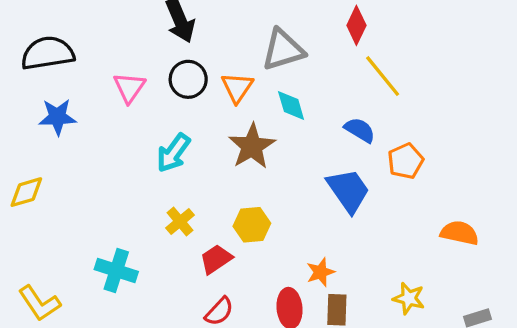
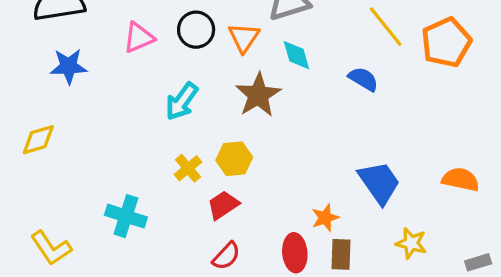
pink triangle: (129, 87) -> (139, 38), turned 32
orange pentagon: (406, 161) -> (446, 42), moved, size x1.4
blue trapezoid: (348, 190) -> (379, 183), moved
yellow hexagon: (252, 225) -> (234, 159), moved

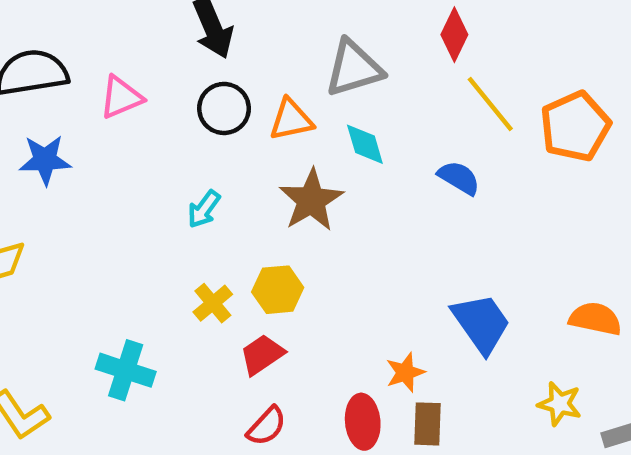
pink triangle: (139, 38) -> (121, 97), moved
orange triangle: (244, 38) -> (291, 120), turned 44
cyan arrow: (182, 101) -> (204, 209), size x0.7
yellow star: (411, 243) -> (560, 404), moved

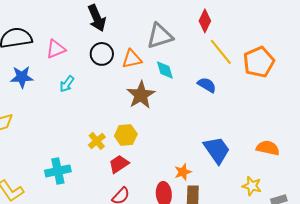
cyan arrow: (204, 209) -> (67, 84), moved
cyan cross: (126, 370) -> (58, 171), turned -30

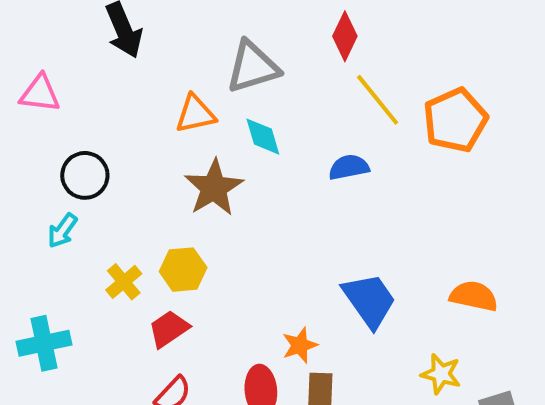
pink triangle: (56, 49) -> (40, 94), turned 30
black circle: (102, 54) -> (85, 175), moved
cyan arrow: (67, 84) -> (62, 231), moved
blue semicircle: (207, 85) -> (349, 167), turned -42

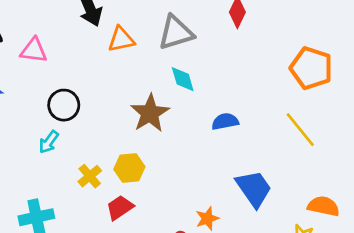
yellow line: (378, 100) -> (300, 130), moved
orange triangle: (195, 114) -> (121, 39), moved
orange pentagon: (455, 120) -> (311, 68), turned -30
blue semicircle: (349, 167) -> (225, 121), moved
orange semicircle: (474, 296) -> (323, 206), moved

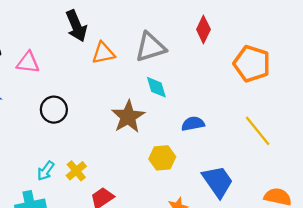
orange pentagon: (311, 68) -> (252, 64), moved
cyan arrow: (49, 142) -> (46, 171), moved
yellow hexagon: (129, 168) -> (162, 158), moved

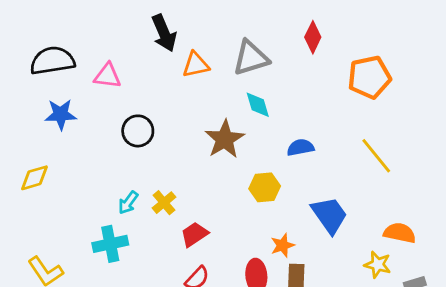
orange pentagon: (252, 64) -> (369, 77), turned -30

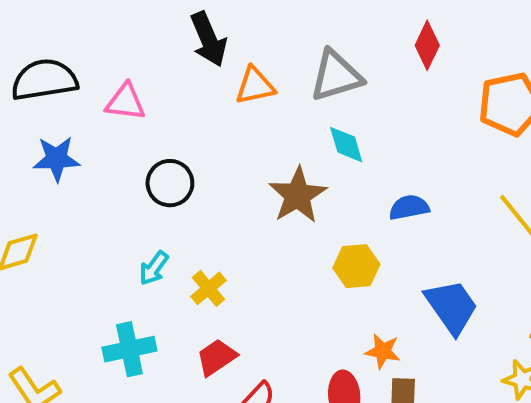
cyan arrow: (128, 203) -> (154, 268), moved
red trapezoid: (194, 234) -> (217, 357), moved
orange star: (283, 245) -> (383, 351), turned 30

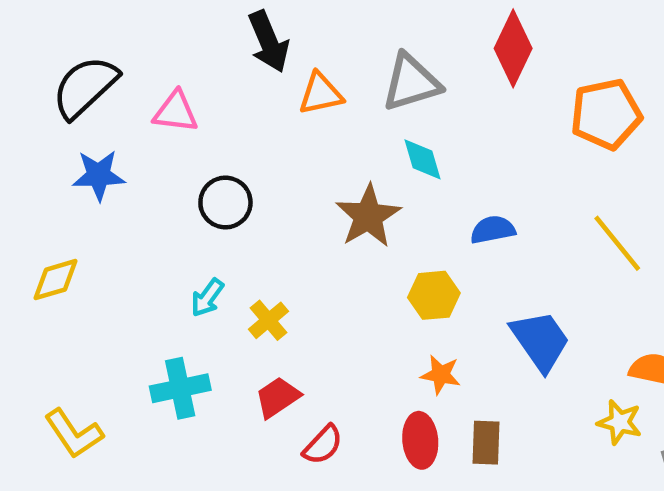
red diamond: (427, 45) -> (513, 48), size x1.4
black semicircle: (44, 80) -> (85, 87), turned -34
orange star: (383, 351) -> (441, 375), moved

